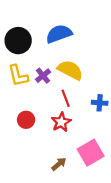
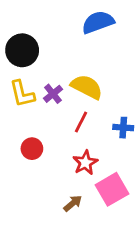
blue semicircle: (59, 34) -> (98, 22), moved
red line: (66, 98) -> (81, 122), turned 48
red star: (61, 122) -> (85, 163), moved

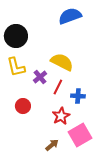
purple cross: (53, 94) -> (40, 77), moved
blue cross: (123, 128) -> (78, 96), moved

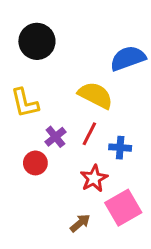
blue semicircle: (70, 16) -> (128, 58), moved
black circle: (16, 36) -> (37, 41), moved
purple cross: (40, 77) -> (55, 137), moved

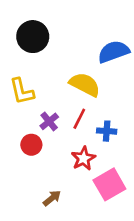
brown arrow: (80, 223) -> (52, 198), moved

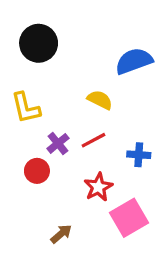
yellow semicircle: (85, 84) -> (100, 100), size x0.7
red line: (79, 119) -> (93, 140), turned 35
blue cross: (107, 131) -> (139, 155), moved

